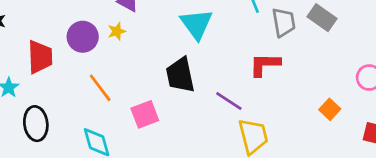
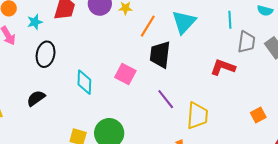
orange line: (100, 88) -> (148, 26), moved, turned 50
purple line: (229, 101) -> (166, 99), moved
pink square: (145, 114) -> (125, 74), turned 30

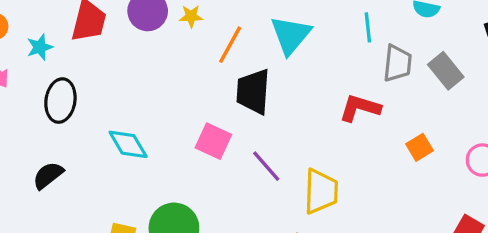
pink square: (125, 74) -> (213, 141), moved
cyan diamond: (84, 82) -> (128, 144), turned -30
orange square: (258, 115) -> (419, 147), moved

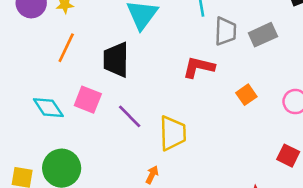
orange line: (230, 45) -> (66, 48), moved
gray rectangle: (446, 71) -> (263, 35), turned -72
cyan diamond: (128, 144) -> (48, 108), moved

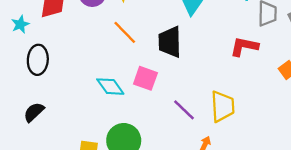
orange line: (66, 48) -> (125, 32), turned -68
purple line: (130, 116) -> (184, 110), moved

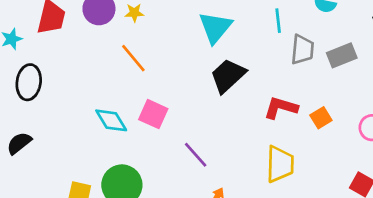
black trapezoid: (170, 42) -> (228, 76), moved, turned 44
red L-shape: (244, 47) -> (281, 108), moved
yellow trapezoid: (223, 106) -> (280, 164), moved

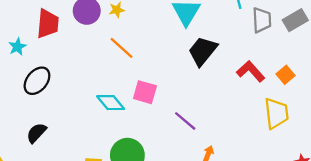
black ellipse: (29, 82) -> (37, 81), turned 40
red L-shape: (281, 108) -> (251, 71), turned 40
yellow trapezoid: (280, 164) -> (276, 113), moved

